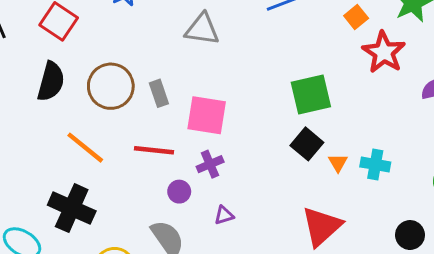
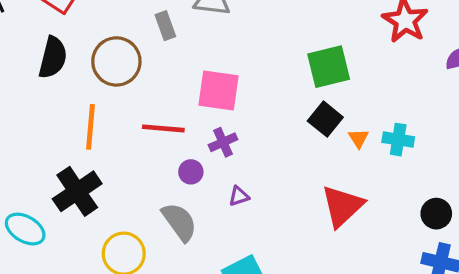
gray rectangle: (159, 93) -> (165, 26), moved
orange line: (85, 148) -> (91, 127), turned 57
black cross: (72, 208) -> (77, 191), turned 33

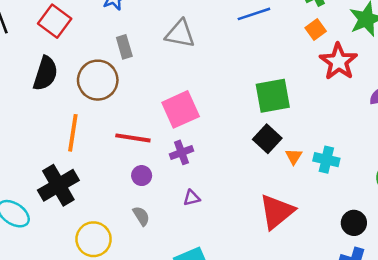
gray rectangle: (165, 26) -> (124, 47), moved
pink square: (218, 90) -> (181, 109), turned -36
purple circle: (191, 172) -> (142, 176), moved
gray semicircle: (179, 222) -> (141, 216), size x0.6

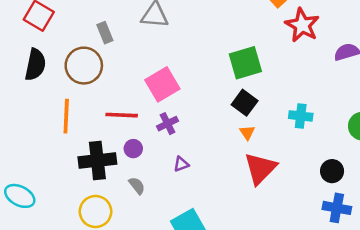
orange triangle: (294, 156) -> (247, 133), moved
black cross: (58, 185) -> (97, 160), moved, turned 30

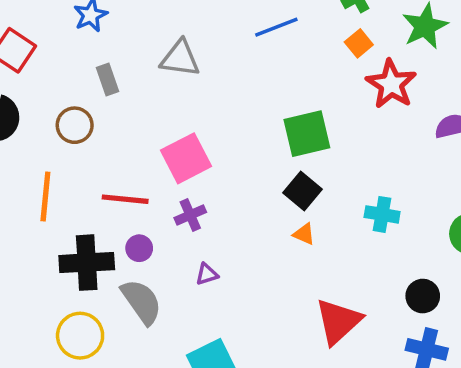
brown circle: (84, 66) -> (75, 125), size x0.7
orange triangle: (247, 133) -> (304, 234), turned -35
red triangle: (260, 168) -> (338, 321), moved
gray semicircle: (137, 186) -> (141, 302), size x1.8

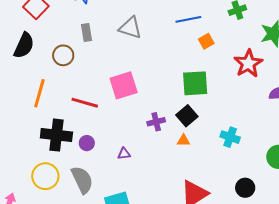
orange square: (359, 43) -> (206, 41), moved
purple cross: (190, 215) -> (156, 122), moved
orange triangle: (304, 234) -> (183, 140), turned -32
purple circle: (139, 248) -> (87, 143), moved
gray semicircle: (141, 302) -> (82, 180), moved

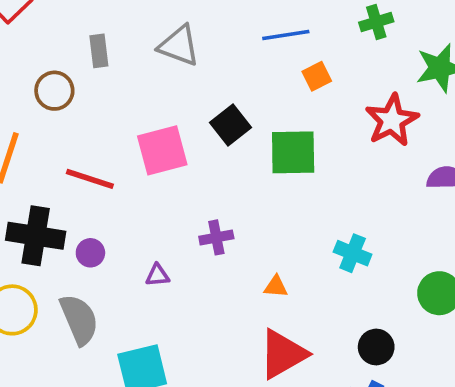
black square: (187, 116) -> (230, 125), moved
purple cross: (156, 122) -> (216, 237), moved
orange triangle: (183, 140) -> (276, 287), moved

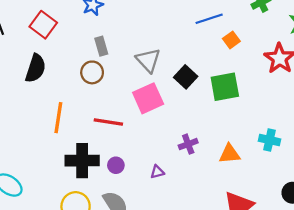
gray triangle: (179, 46) -> (148, 60), moved, turned 36
brown circle: (54, 91) -> (92, 72), moved
orange triangle: (276, 287) -> (230, 154), moved, size x1.5

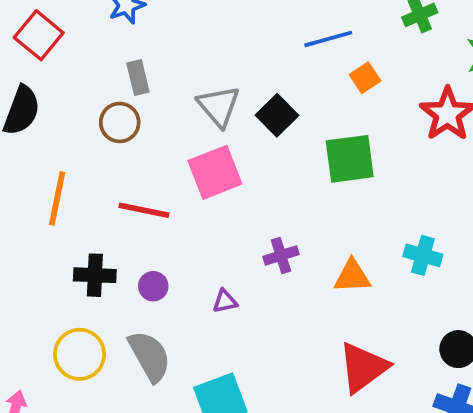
black square: (186, 77) -> (277, 115), moved
black cross: (82, 161) -> (95, 275), size x0.7

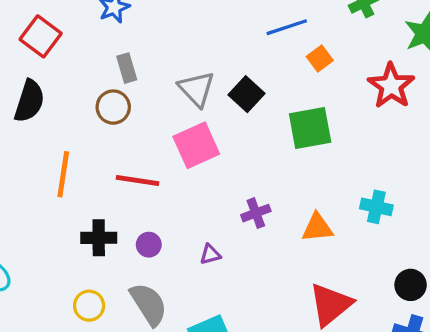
yellow circle: (80, 354) -> (89, 306), size x0.7

